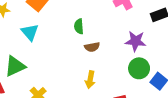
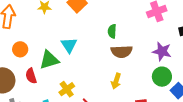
cyan triangle: (30, 32) -> (69, 45), moved
brown semicircle: (92, 47) -> (122, 52), size x1.5

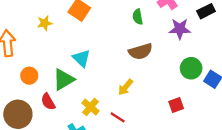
green semicircle: (112, 31) -> (138, 17), moved
purple star: (162, 51) -> (180, 29), moved
yellow arrow: (116, 81) -> (125, 87), moved, turned 35

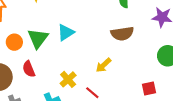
cyan triangle: (81, 58) -> (66, 32), turned 36
green triangle: (64, 80) -> (38, 38), moved, turned -30

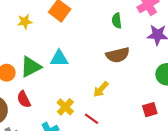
cyan triangle: (66, 32) -> (59, 58), turned 36
green triangle: (38, 38) -> (31, 67), turned 30

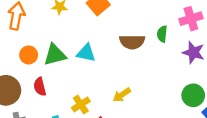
green semicircle: (117, 21) -> (162, 34), moved
brown semicircle: (118, 55) -> (132, 42), moved

